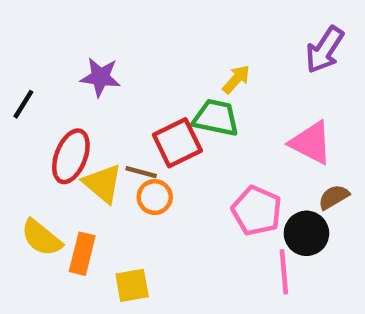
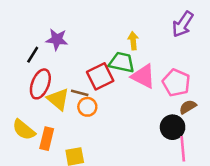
yellow arrow: (236, 79) -> (133, 41), turned -48
black line: (23, 104) -> (33, 55), moved
pink triangle: (311, 143) -> (143, 76), moved
pink pentagon: (257, 211) -> (176, 83), moved
pink line: (284, 272) -> (183, 149), moved

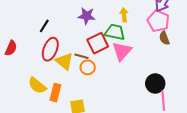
purple star: (57, 39) -> (87, 16), moved
pink triangle: (143, 76) -> (122, 51), moved, turned 45
pink pentagon: (176, 83) -> (158, 21), moved
brown semicircle: (188, 107) -> (164, 38), moved, turned -80

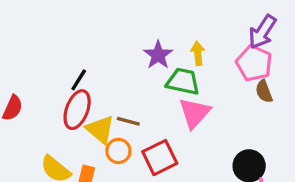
purple star: (87, 16) -> (158, 55), moved, turned 30
black line: (44, 26) -> (79, 80), moved
red square: (98, 43) -> (160, 158), moved
orange circle: (88, 67) -> (118, 151), moved

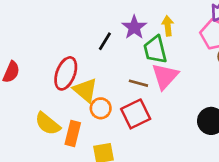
black line: (79, 80) -> (105, 41), moved
green trapezoid: (183, 81) -> (155, 50), turned -116
brown line: (128, 121) -> (138, 83), moved

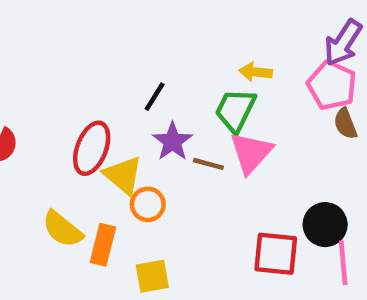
yellow arrow: (168, 26) -> (256, 72), turned -78
purple star: (134, 27) -> (172, 142), moved
green trapezoid: (155, 50) -> (235, 110), turned 40
red square: (136, 114) -> (276, 254), moved, turned 32

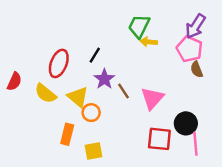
green trapezoid: (235, 110) -> (139, 26), moved
red ellipse: (92, 148) -> (59, 63), moved
pink triangle: (251, 153) -> (152, 98), moved
brown line: (208, 164) -> (123, 91), turned 42
yellow semicircle: (62, 229) -> (46, 93), moved

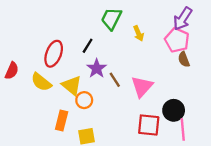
green trapezoid: (139, 26) -> (111, 19), moved
yellow arrow: (149, 42) -> (139, 33), turned -119

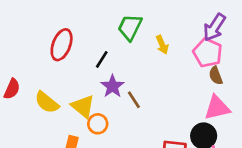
red ellipse: (54, 54) -> (62, 45), moved
pink triangle: (142, 87) -> (217, 108), moved, turned 35

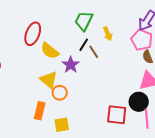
black line: (102, 59) -> (84, 45), moved
brown line: (134, 100) -> (94, 52), moved
yellow semicircle: (47, 102) -> (50, 51), moved

